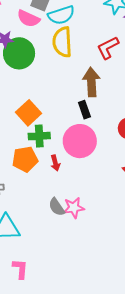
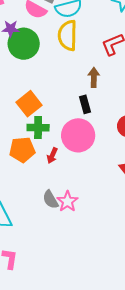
brown arrow: (91, 82) -> (94, 77), size x0.7
red arrow: (55, 163) -> (52, 156), turned 35
pink star: (74, 208) -> (67, 201), turned -30

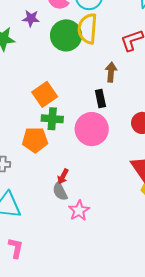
green circle: (24, 44) -> (66, 35), moved
red arrow: (52, 156) -> (63, 176), moved
pink star: (67, 201) -> (79, 210), moved

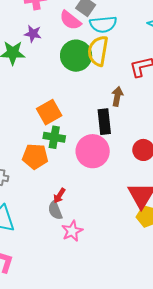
purple star: (31, 18) -> (33, 34), moved
black rectangle: (100, 99) -> (104, 122), size x1.4

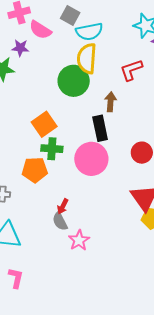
pink semicircle: (70, 20) -> (40, 30), moved
green circle: (76, 56) -> (74, 81), moved

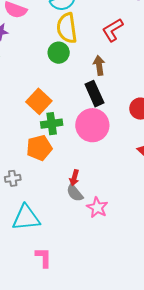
green circle: (74, 81) -> (59, 53), size x0.7

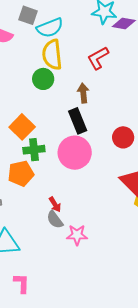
red arrow: (74, 178) -> (55, 204), turned -49
pink star: (97, 207) -> (77, 235), turned -30

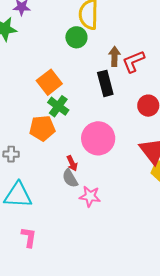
red L-shape: (98, 58) -> (133, 61), moved
green cross: (34, 150) -> (58, 106), turned 35
pink circle: (75, 153) -> (98, 138), moved

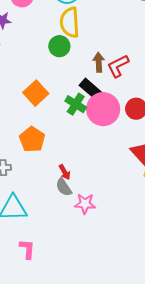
black rectangle: (105, 83) -> (92, 90), turned -30
green cross: (58, 106) -> (76, 104), moved
orange pentagon: (42, 128) -> (32, 139), turned -30
pink circle: (98, 138) -> (103, 109), moved

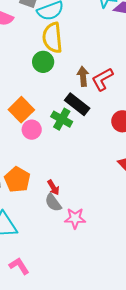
pink circle: (103, 109) -> (32, 130), moved, size x0.6
orange pentagon: (32, 139) -> (17, 180), moved
pink L-shape: (27, 249) -> (19, 266), turned -35

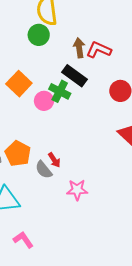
red L-shape: (102, 79) -> (99, 50), turned 55
pink circle: (32, 130) -> (44, 101), moved
gray semicircle: (53, 203) -> (44, 170), moved

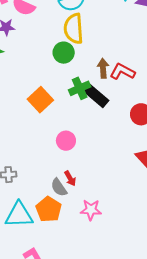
green cross: (60, 91) -> (80, 88), moved, turned 35
pink circle: (44, 101) -> (66, 141), moved
orange pentagon: (18, 154) -> (49, 209), moved

